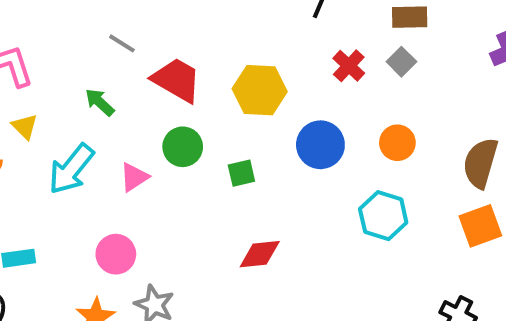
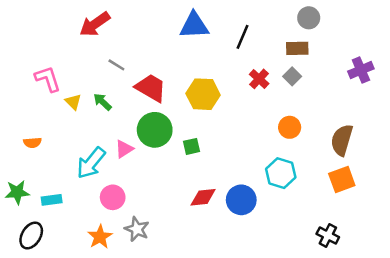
yellow triangle: (25, 127) -> (73, 102), moved
blue circle: (320, 145) -> (241, 200), moved
green circle: (183, 147) -> (155, 130), size x1.4
cyan arrow: (71, 169) -> (91, 163), moved

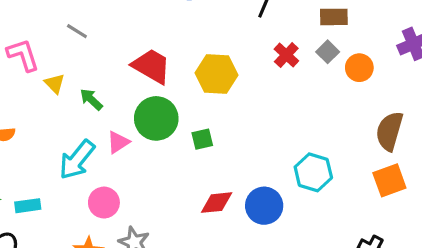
gray line: (116, 65) -> (77, 31), moved
green arrow: (102, 102) -> (91, 99), moved
orange circle: (290, 127) -> (359, 68), moved

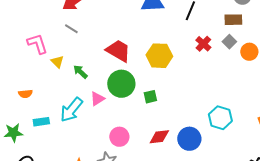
pink circle: (104, 203) -> (119, 137), moved
cyan rectangle: (28, 206) -> (41, 122), moved

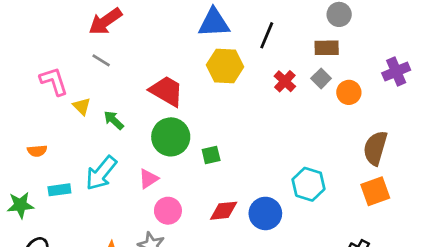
yellow hexagon: (159, 56) -> (225, 66), moved
pink triangle: (97, 99) -> (148, 179), moved

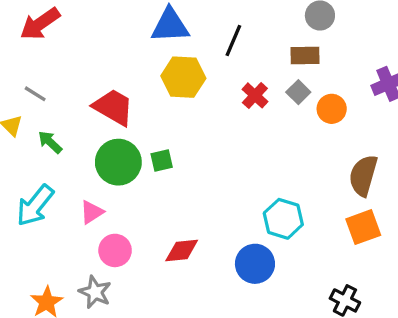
gray line: (101, 60) -> (35, 94), moved
green square: (211, 155) -> (162, 160), moved
blue circle: (265, 213) -> (255, 264), moved

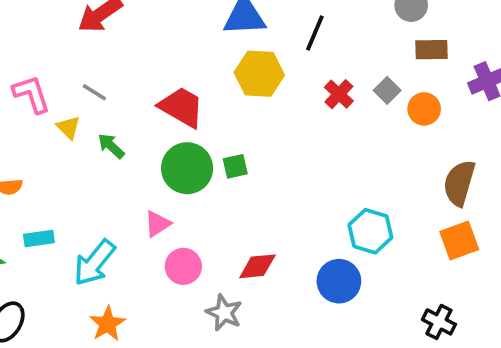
brown rectangle: (305, 55) -> (432, 50), moved
cyan arrow: (35, 205) -> (94, 263), moved
gray star: (95, 292) -> (224, 313), moved

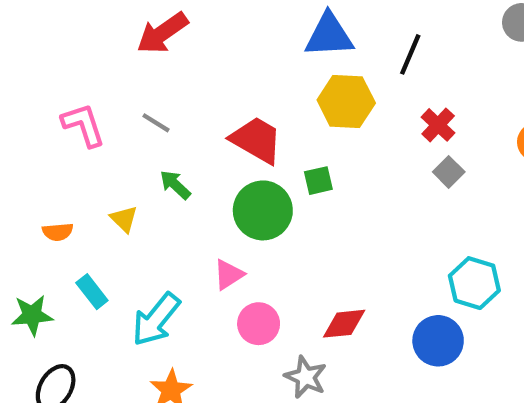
gray square: (387, 90) -> (449, 172), moved
yellow triangle: (69, 127) -> (124, 219), moved
green square: (235, 166) -> (318, 181), moved
cyan rectangle: (39, 239) -> (92, 292), turned 60

